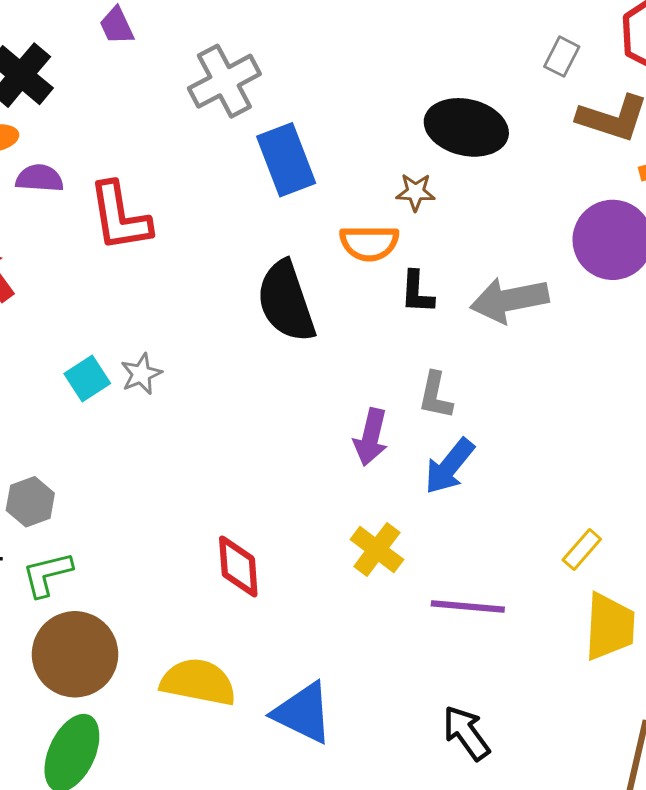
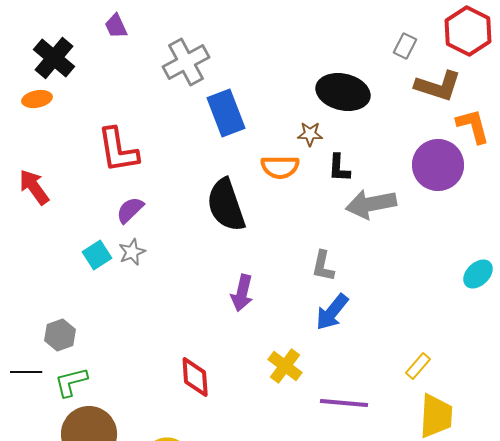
purple semicircle: (40, 178) -> (130, 210), moved, turned -48
black L-shape: (417, 292) -> (339, 168), moved
purple arrow: (371, 437) -> (242, 293), moved

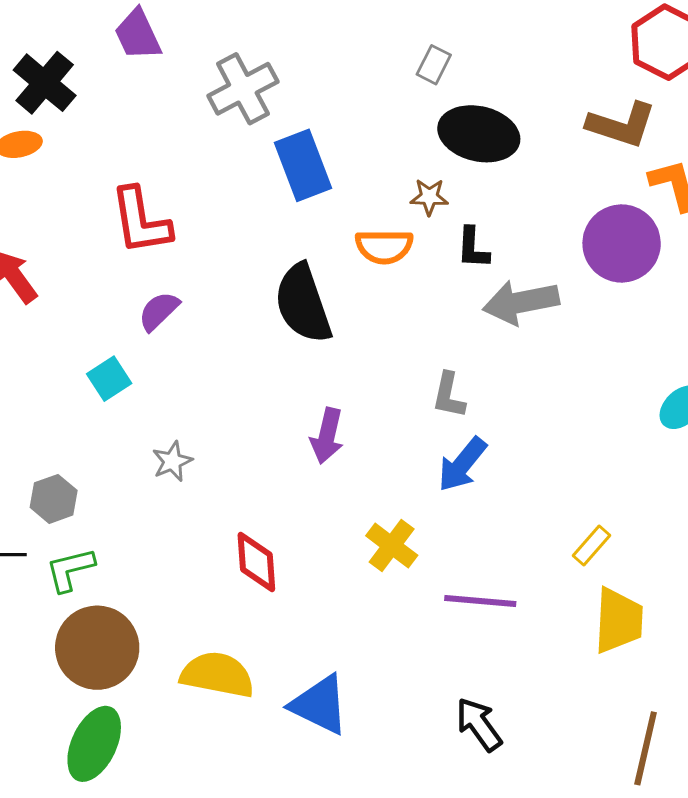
purple trapezoid: (116, 26) -> (138, 35), size x1.4
gray rectangle: (405, 46) -> (434, 65), moved
gray star: (132, 252) -> (172, 461), moved

